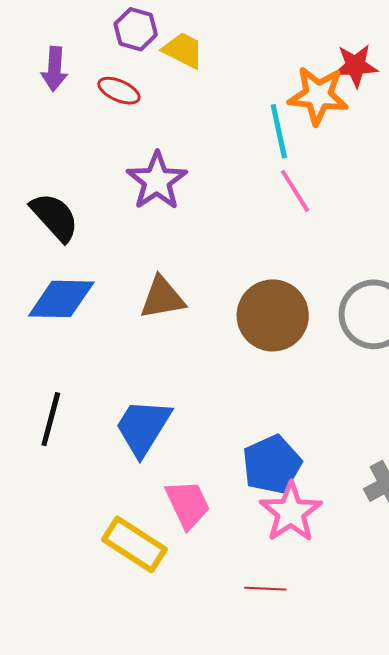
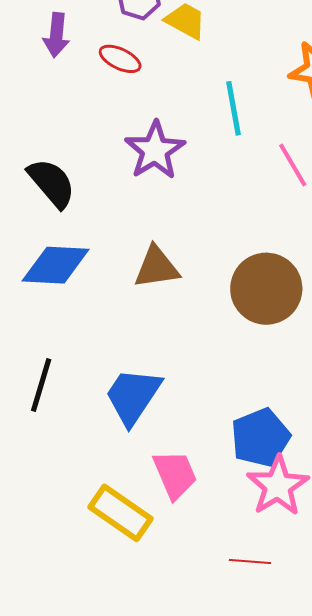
cyan line: (279, 131) -> (233, 108), moved

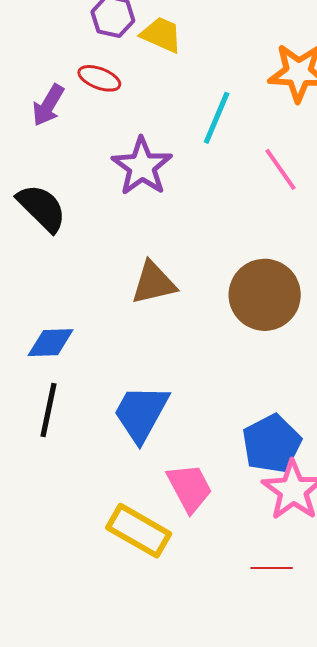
purple arrow: (56, 35) -> (48, 105), moved, turned 30
cyan line: (233, 108) -> (217, 118), turned 38
blue diamond: (56, 265) -> (51, 343), moved, size x0.7

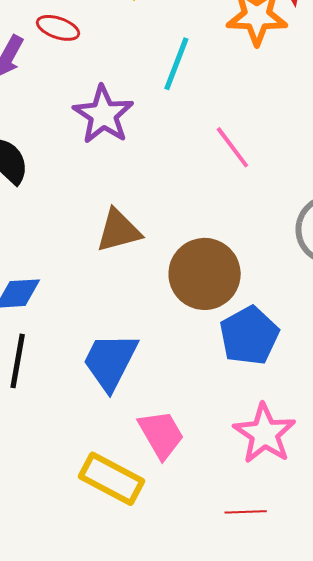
pink line: (281, 169) -> (232, 147), moved
brown circle: (265, 295) -> (205, 274), moved
blue pentagon: (272, 444) -> (249, 336), moved

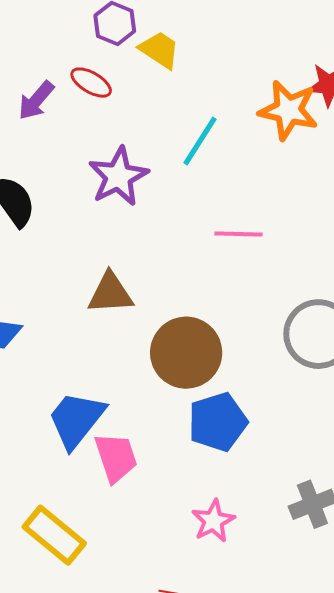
pink line: (232, 147) -> (238, 234), turned -63
pink trapezoid: (161, 434) -> (116, 458), moved
pink star: (265, 434) -> (213, 521), size x0.7

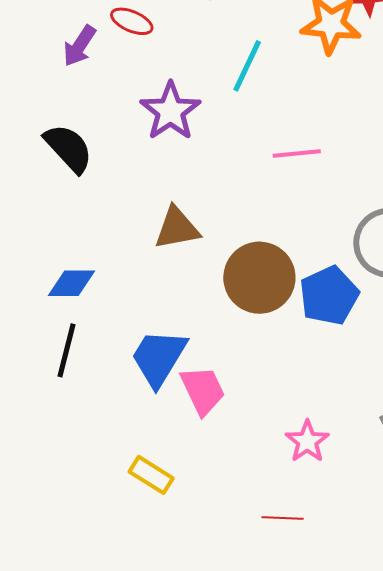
blue pentagon: (218, 422) -> (329, 296), moved
yellow rectangle: (54, 535) -> (151, 475), size x0.7

